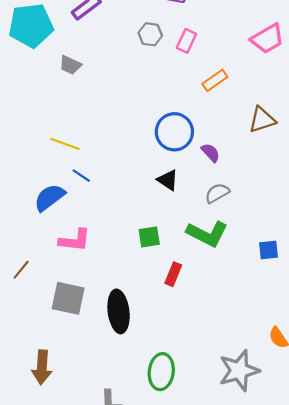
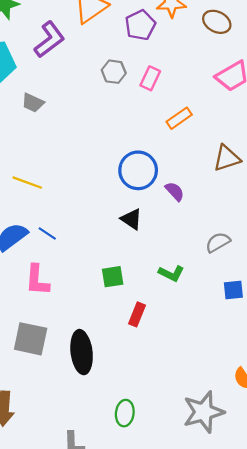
blue line: (81, 176) -> (47, 233), moved
gray semicircle: (217, 193) -> (218, 242), moved
green L-shape: (207, 234) -> (171, 273), size x0.6
pink L-shape: (75, 240) -> (37, 280), turned 88
green ellipse: (161, 372) -> (125, 413), size x0.7

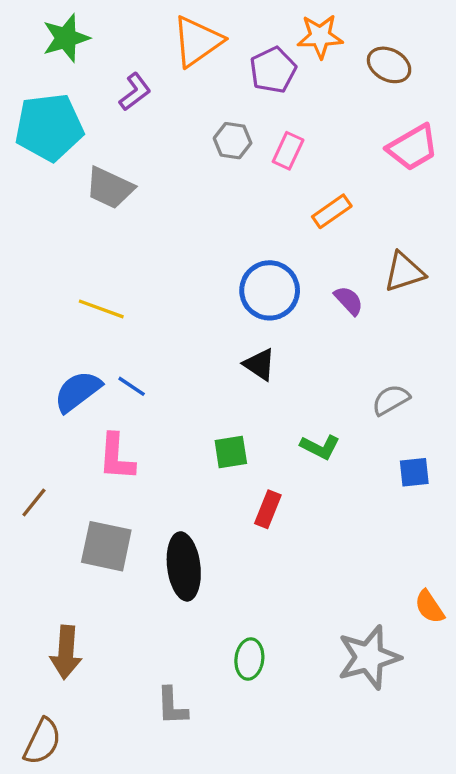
purple L-shape: (49, 40) -> (135, 92), size x0.7
gray trapezoid: (33, 103) -> (110, 188), size x1.4
purple semicircle: (175, 191) -> (349, 301), moved

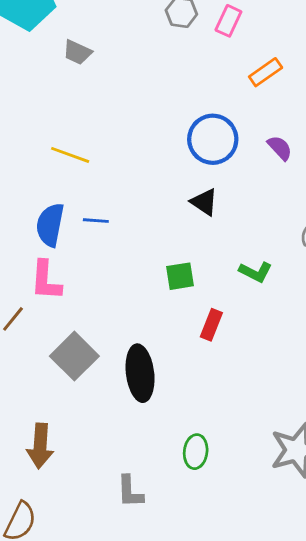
gray trapezoid: (110, 188) -> (77, 52), size x0.7
blue line: (132, 386) -> (96, 221), turned -30
blue semicircle: (78, 391) -> (50, 225), turned -42
pink L-shape: (116, 457) -> (46, 280), moved
gray square: (106, 546) -> (74, 356), turned 33

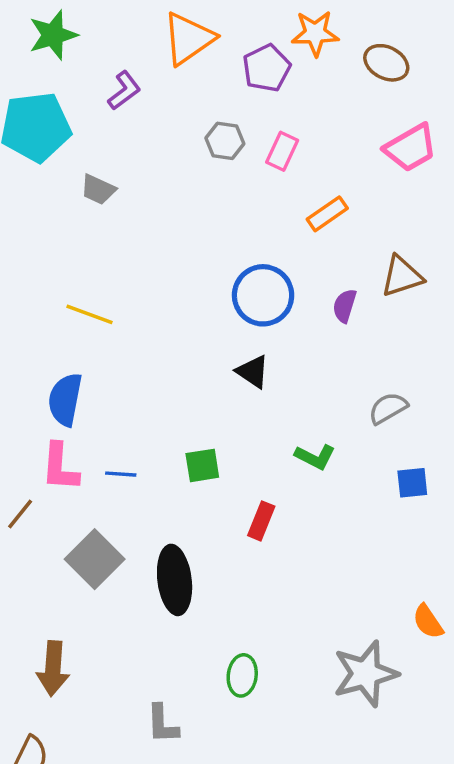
purple semicircle: (280, 148) -> (345, 306), turned -120
blue line: (96, 221) -> (121, 474), moved
green square: (180, 276) -> (202, 465), moved

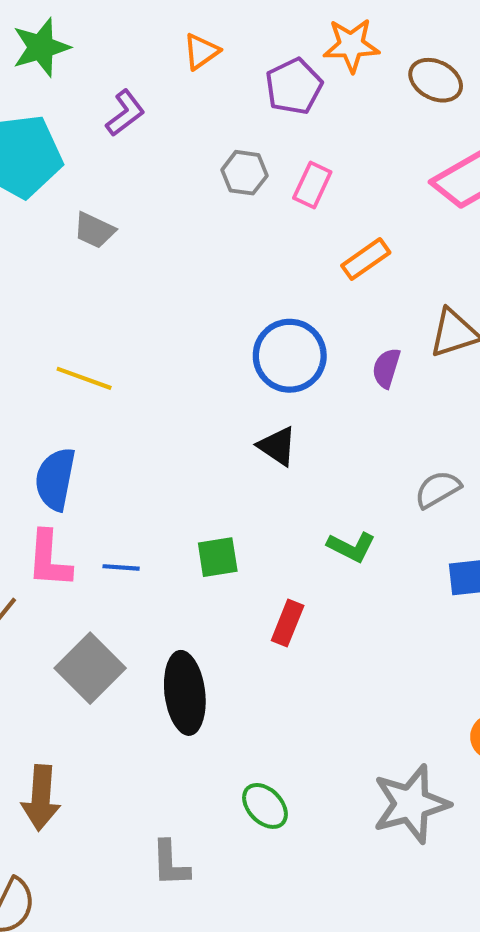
orange triangle: (188, 38) -> (201, 51), size x0.6
green ellipse: (242, 675) -> (265, 806), turned -51

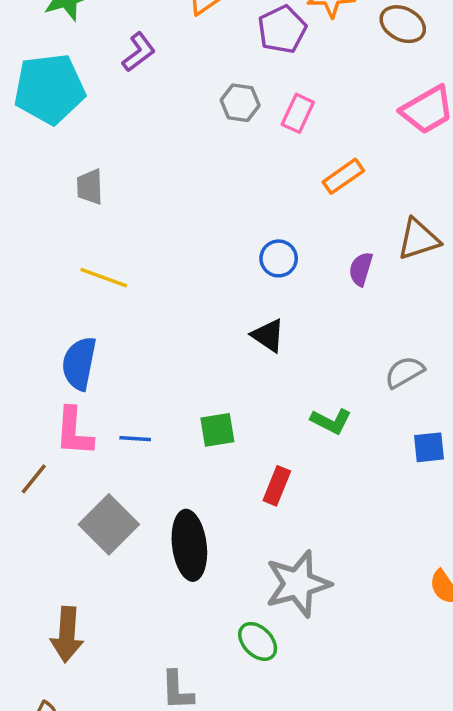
gray trapezoid: (94, 230) -> (90, 187), moved, turned 63
blue circle: (290, 356) -> (279, 258), size x0.6
gray star: (411, 804) -> (298, 584), moved

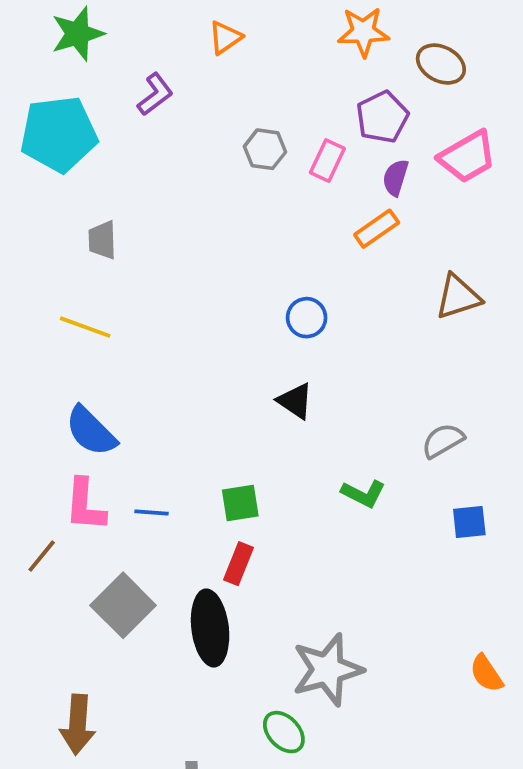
purple pentagon: (282, 29) -> (382, 117), moved
purple semicircle: (361, 269) -> (396, 178), moved
yellow line: (104, 278) -> (85, 327), moved
blue semicircle: (79, 363) -> (91, 431), turned -56
red rectangle: (277, 486) -> (238, 564), moved

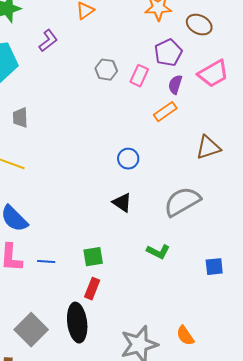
gray semicircle: (443, 441) -> (182, 202), moved, size x1.6
gray square: (123, 605) -> (31, 330), moved
orange semicircle: (486, 673) -> (185, 336), moved

